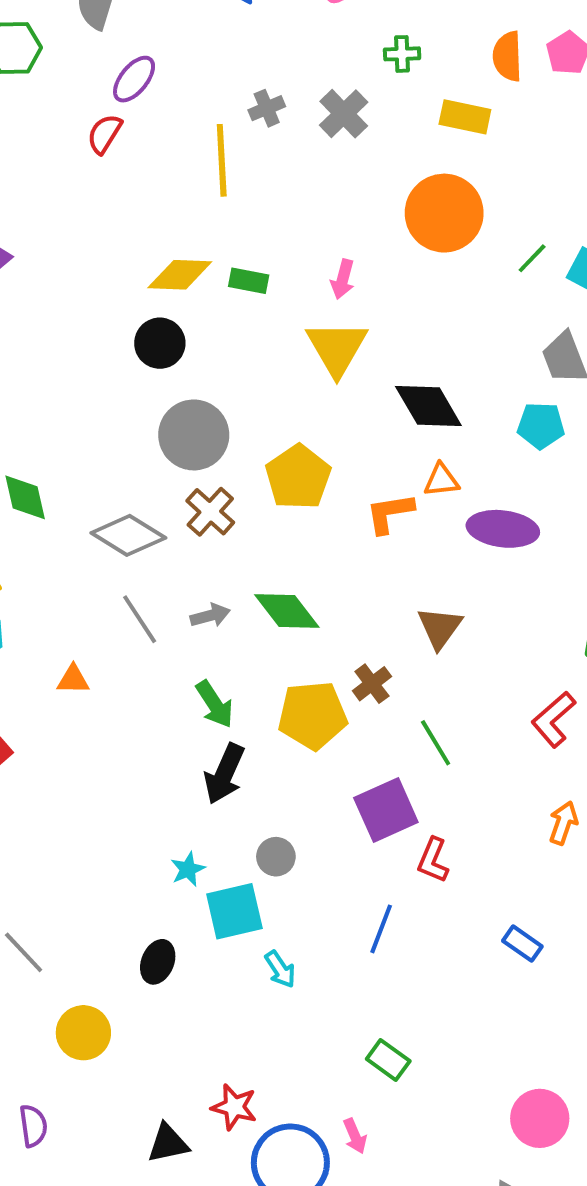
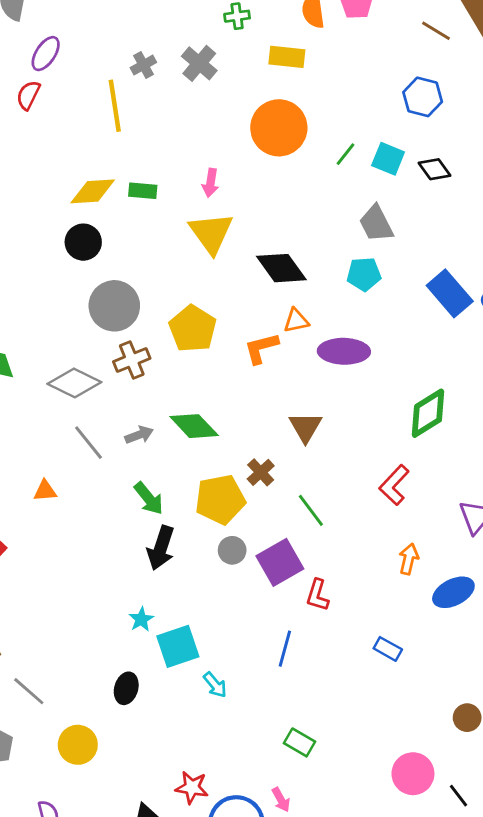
brown cross: (210, 512) -> (132, 360), turned 32
gray circle: (276, 857) -> (232, 550), moved

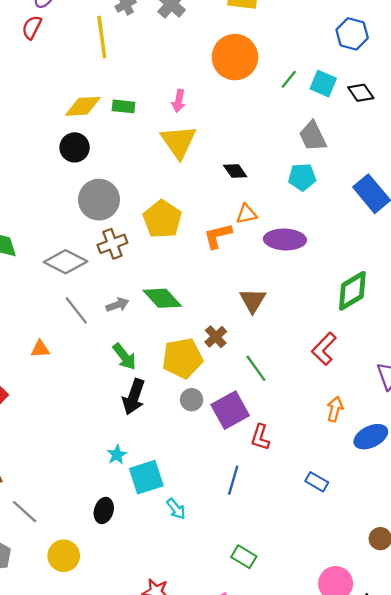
black diamond: (281, 268) -> (235, 171), size x0.6

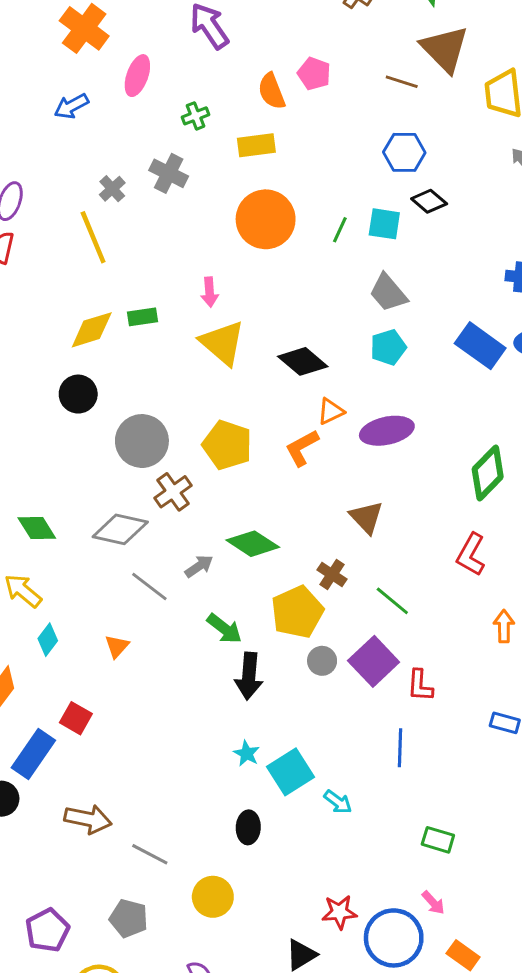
black diamond: (361, 93) -> (429, 201), moved
black circle: (75, 147) -> (78, 394), moved
black diamond: (235, 171) -> (303, 361), size x1.5
orange triangle: (40, 349) -> (117, 646), turned -30

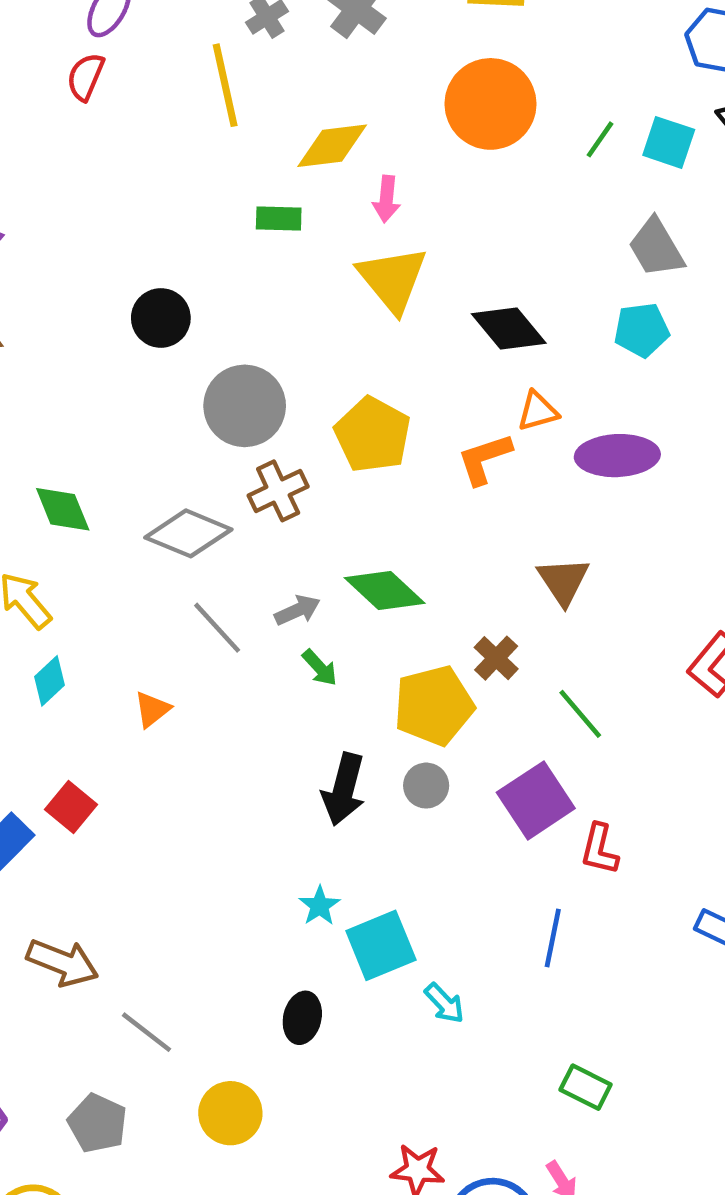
yellow diamond: (92, 330) -> (332, 146), moved
green arrow: (224, 629) -> (320, 668), moved, size x0.7
gray circle: (322, 661) -> (426, 786), moved

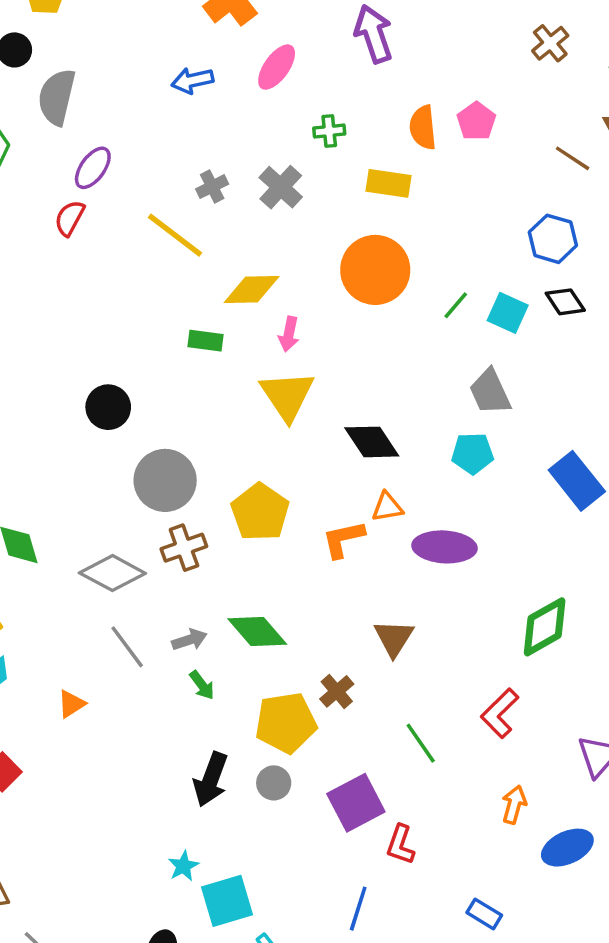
yellow line: (225, 85) -> (175, 235), turned -46
green line: (580, 714) -> (421, 743), moved

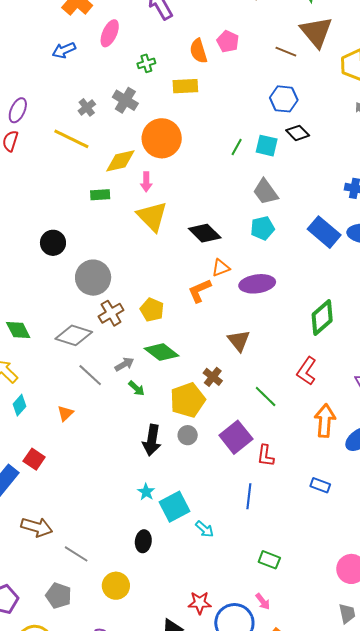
orange circle: (375, 270) -> (162, 138), moved
yellow pentagon: (260, 512) -> (152, 310), moved, size x0.7
orange arrow: (514, 805) -> (325, 421), size x1.5

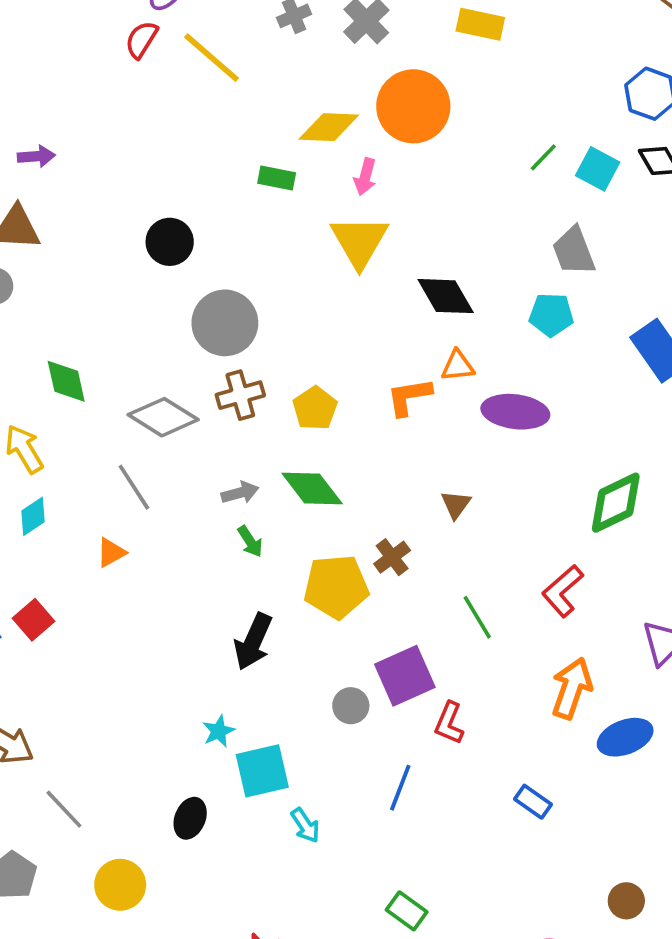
yellow line: (71, 139) -> (212, 58), moved
brown triangle: (239, 341) -> (456, 504), size x0.7
gray line: (90, 375) -> (134, 487), moved
gray circle: (188, 435) -> (351, 706), moved

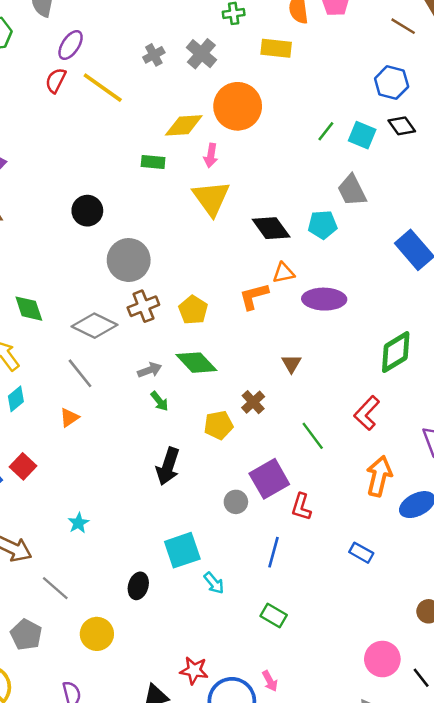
cyan pentagon: (551, 315) -> (322, 225), moved
yellow pentagon: (336, 587) -> (219, 425), size x0.7
cyan star: (219, 731) -> (78, 523), moved
green rectangle: (407, 911) -> (274, 616), moved

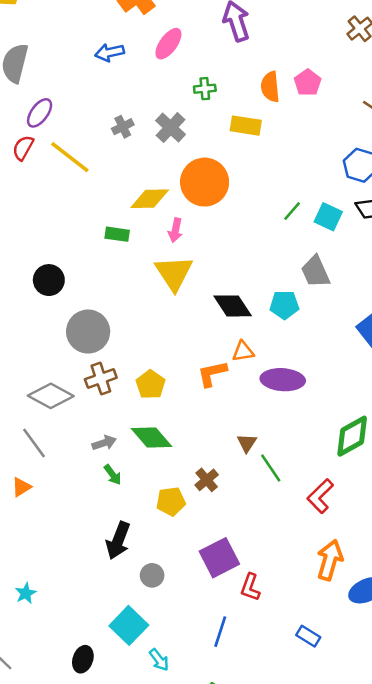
green line: (313, 436) -> (271, 468), moved
gray circle: (236, 502) -> (152, 575), moved
cyan square: (182, 550) -> (129, 625), turned -30

